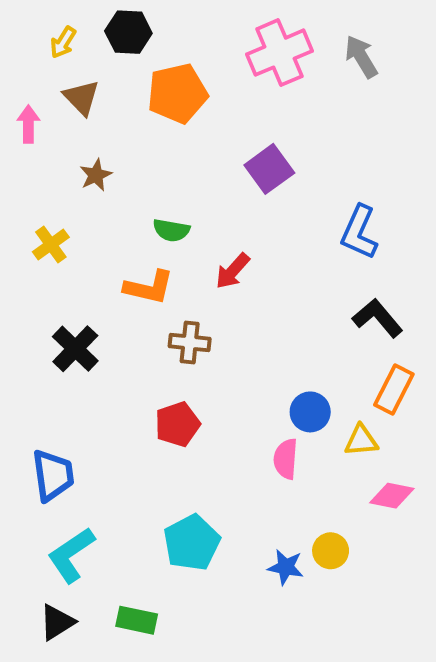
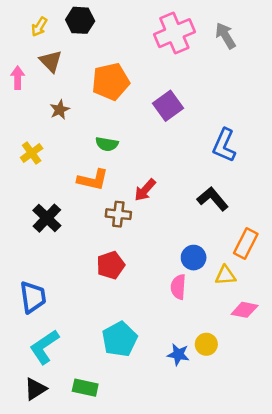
orange pentagon: (177, 93) -> (111, 82), moved
red arrow: (233, 271) -> (145, 190), moved
black L-shape: (378, 318) -> (213, 199), moved

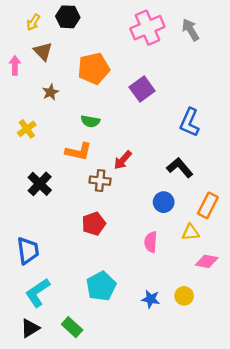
blue circle: (194, 258) -> (164, 202), moved
yellow circle: (206, 344) -> (184, 296), moved
green rectangle: (85, 388) -> (72, 327), turned 30

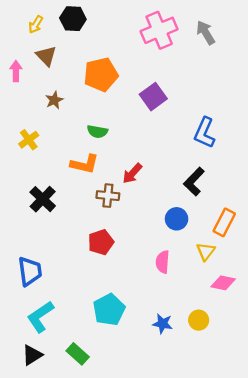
black L-shape: (180, 168) -> (194, 182), turned -96
yellow triangle: (191, 232) -> (206, 251), turned -48

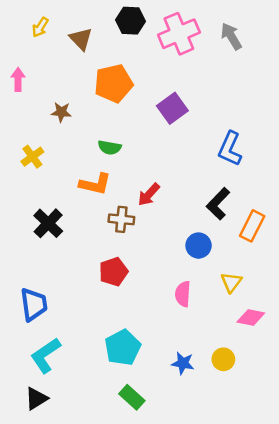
black hexagon: (73, 19) -> (131, 21), moved
brown triangle: (46, 56) -> (81, 39), moved
brown star: (54, 100) -> (61, 112), turned 30
orange rectangle: (224, 222) -> (252, 226), moved
green rectangle: (78, 354) -> (132, 397), moved

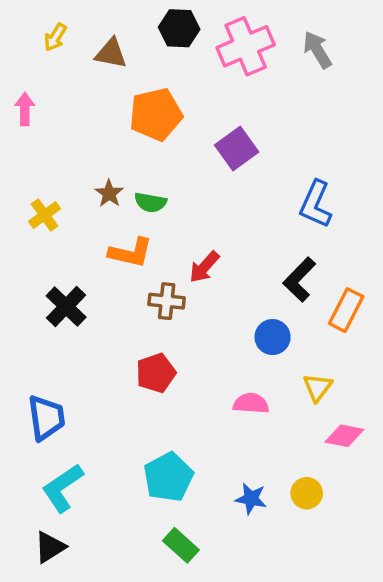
brown triangle: (81, 39) -> (111, 53), turned -35
brown star: (61, 112) -> (109, 193), moved, turned 30
pink semicircle: (183, 294) -> (251, 403), turned 90

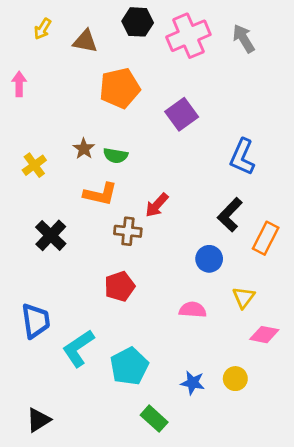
cyan L-shape: (62, 488) -> (78, 348), moved
green rectangle: (181, 545) -> (154, 419), moved

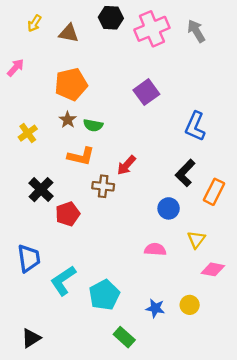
pink arrow: (19, 84) -> (16, 68), turned 42
orange pentagon: (120, 88) -> (71, 84), moved
red pentagon: (120, 286) -> (68, 214), moved

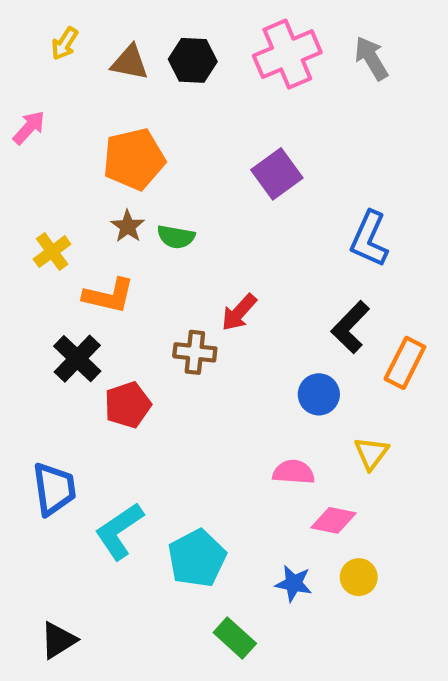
black hexagon: (111, 18) -> (193, 60), moved
orange L-shape: (81, 156) -> (109, 296), moved
pink diamond: (213, 269) -> (334, 520), moved

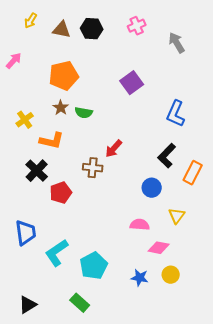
pink cross: (287, 54) -> (137, 26), size x0.6
gray arrow: (371, 58) -> (177, 43), moved
green rectangle: (235, 638) -> (80, 303), moved

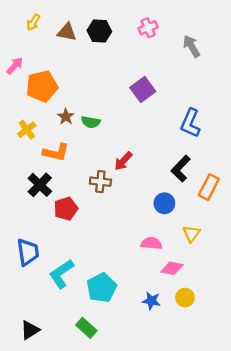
orange pentagon: (64, 76) -> (42, 86), moved

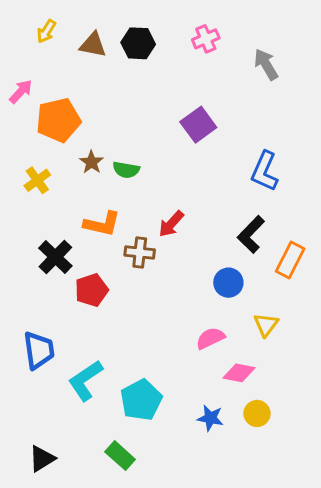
orange L-shape: (56, 152) -> (102, 224), moved
pink semicircle: (151, 243) -> (210, 338), turned -30

